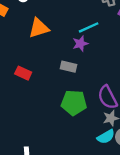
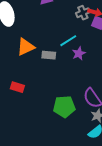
purple star: (80, 44) -> (79, 53), moved
gray rectangle: (68, 67) -> (49, 55), moved

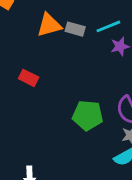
gray rectangle: (49, 55) -> (75, 29), moved

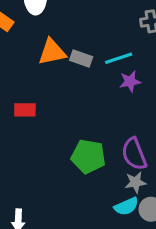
red rectangle: (29, 78) -> (25, 110), turned -30

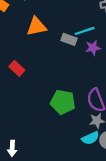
gray rectangle: (81, 59) -> (69, 39), moved
red rectangle: (25, 110) -> (17, 68), turned 42

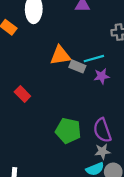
orange triangle: (36, 26) -> (60, 55), moved

